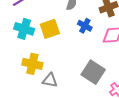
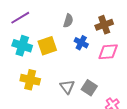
gray square: (93, 72) -> (89, 88), size x0.7
gray triangle: (50, 80) -> (67, 87), moved, turned 42

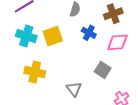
gray triangle: (67, 87) -> (74, 89), moved
gray square: (89, 88) -> (103, 70), moved

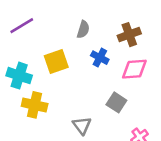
cyan cross: (26, 36) -> (19, 76), moved

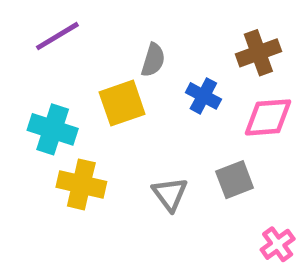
gray semicircle: (83, 29) -> (153, 60), moved
gray square: (116, 102) -> (235, 180), turned 36
gray triangle: (82, 125) -> (170, 194), moved

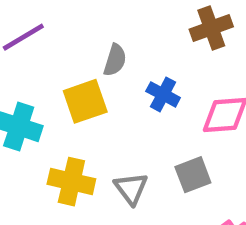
brown cross: (258, 53) -> (211, 28), moved
yellow cross: (81, 184) -> (71, 182), moved

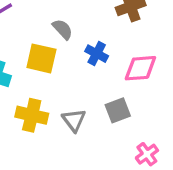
gray semicircle: (115, 60) -> (63, 29), turned -60
yellow square: (85, 101) -> (41, 58), turned 32

